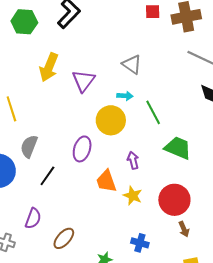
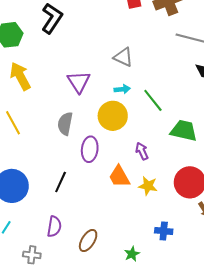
yellow arrow: (49, 67) -> (20, 76), moved, turned 140
gray semicircle: (29, 146) -> (65, 124), moved

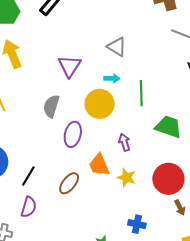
green line: (153, 100) -> (141, 93), turned 30
black line: (61, 182) -> (28, 176), moved
brown ellipse: (88, 241) -> (69, 183), moved

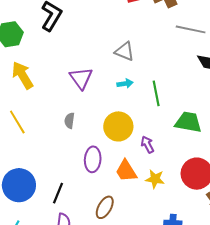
yellow circle: (100, 104) -> (118, 126), moved
gray semicircle: (51, 106) -> (69, 121), size x0.7
purple ellipse: (73, 134) -> (93, 159), moved
brown ellipse: (69, 183) -> (105, 207), moved

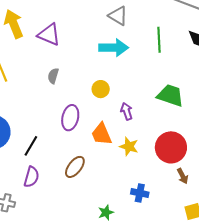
purple triangle: (81, 78) -> (49, 35), moved, turned -40
cyan arrow: (125, 84) -> (114, 48), size x1.8
green line: (156, 93) -> (159, 40), moved
yellow circle: (118, 126) -> (101, 89), size x0.6

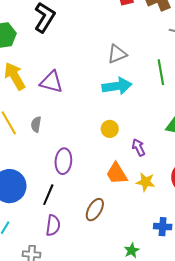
gray triangle: (118, 16) -> (117, 54), turned -45
gray semicircle: (53, 76) -> (36, 124), moved
purple ellipse: (70, 118) -> (63, 161), moved

